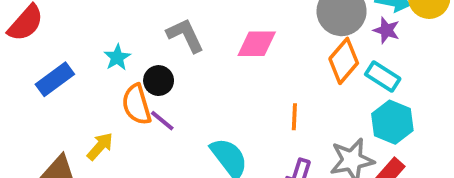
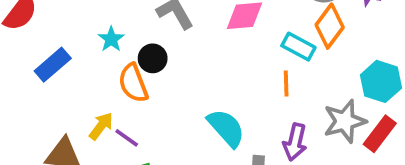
cyan rectangle: (383, 76) -> (298, 47), moved
purple line: (162, 121) -> (127, 138), moved

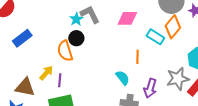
cyan star: (111, 39) -> (76, 19), moved
orange line: (286, 83) -> (137, 57), moved
cyan semicircle: (226, 128) -> (123, 78), moved, size x0.7
purple line: (127, 138) -> (60, 80), turned 56

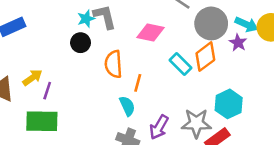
orange semicircle: (65, 51) -> (114, 64), moved
orange line: (137, 57) -> (138, 83), moved

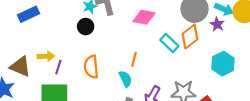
orange semicircle: (114, 64) -> (91, 67), moved
yellow arrow: (32, 78) -> (46, 56), turned 35
cyan hexagon: (229, 104) -> (223, 64), moved

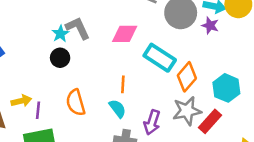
orange diamond: (190, 37) -> (187, 77), moved
cyan rectangle: (169, 43) -> (160, 58), size x1.4
cyan hexagon: (223, 64) -> (226, 88), moved

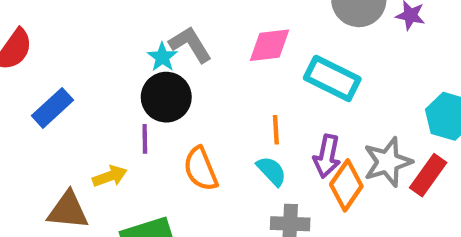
black circle: (60, 58) -> (166, 97), size x1.5
orange diamond: (187, 77) -> (346, 185), moved
purple line: (38, 110) -> (145, 139), moved
purple arrow: (152, 122) -> (327, 156), moved

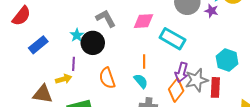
cyan star: (162, 57) -> (77, 35), moved
purple line: (145, 139) -> (73, 64), moved
purple arrow: (327, 156) -> (182, 72), moved
red rectangle: (428, 175) -> (215, 87), turned -36

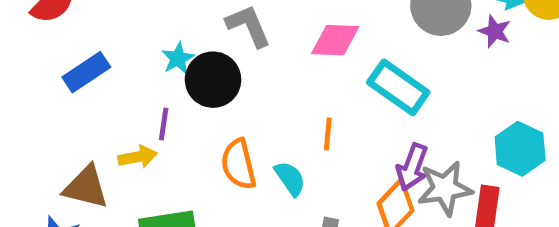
cyan semicircle: (141, 81) -> (290, 178), moved

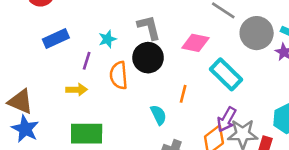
black circle: (213, 80) -> (148, 58), moved
purple line: (164, 124) -> (87, 61), moved
orange semicircle: (239, 164) -> (119, 75), moved
brown triangle: (86, 187) -> (20, 102), moved

